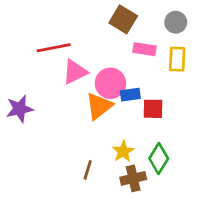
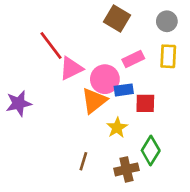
red line: (54, 48) -> (51, 45), turned 64
pink rectangle: (144, 49) -> (133, 59), moved, turned -35
yellow star: (123, 151) -> (117, 128), moved

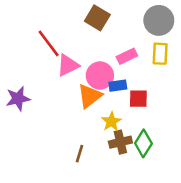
brown square: (117, 19) -> (97, 18), moved
gray circle: (167, 21) -> (159, 20), size x1.5
brown cross: (126, 169) -> (120, 142), moved

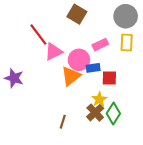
purple star: (18, 99) -> (14, 78), turned 30
yellow star: (111, 122) -> (99, 99), moved
brown cross: (120, 142) -> (95, 113), turned -30

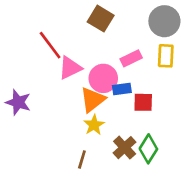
yellow star: (99, 99) -> (94, 125), moved

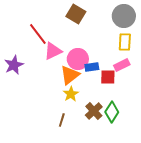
pink rectangle: (131, 58) -> (122, 65), moved
purple star: (18, 102) -> (14, 65), moved, turned 30

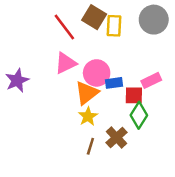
red line: (38, 34) -> (64, 27), moved
yellow rectangle: (125, 42) -> (114, 26), moved
green diamond: (112, 112) -> (139, 115), moved
brown line: (62, 120) -> (90, 146), moved

